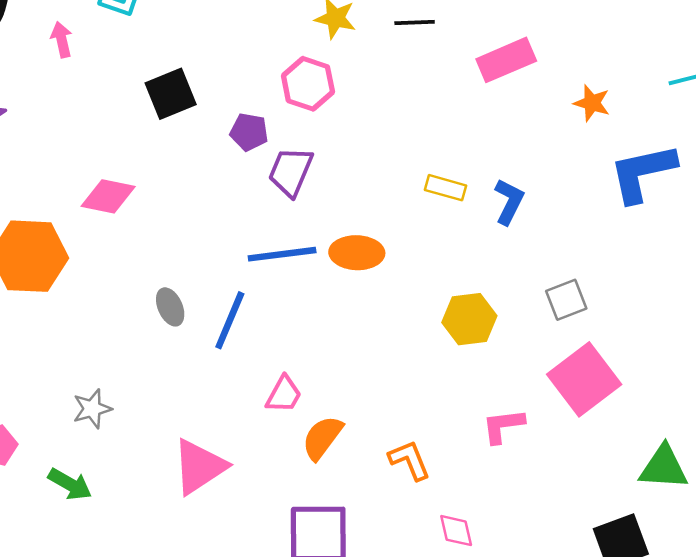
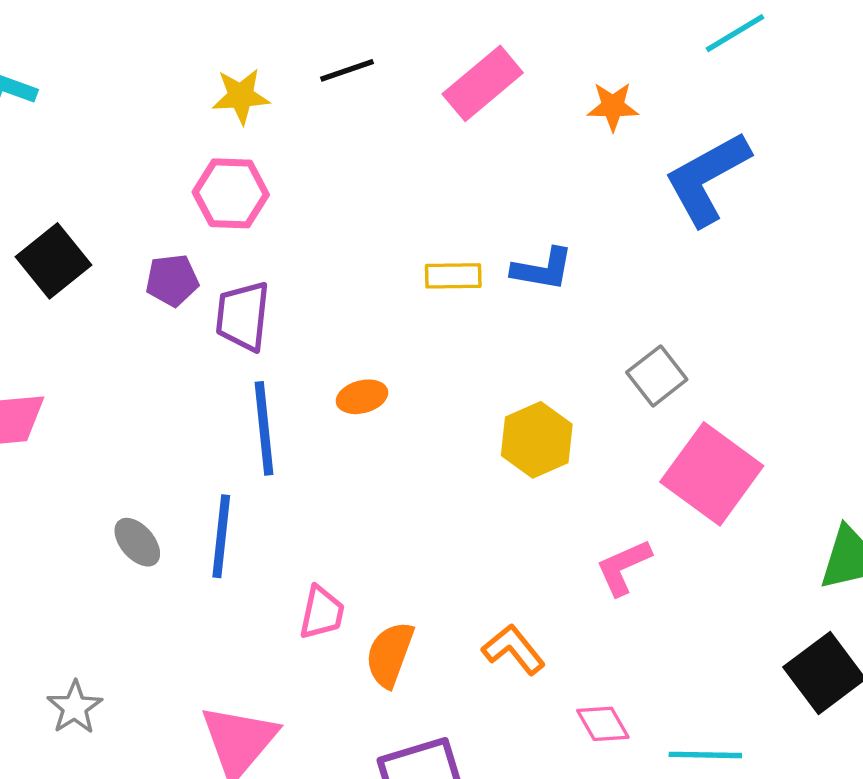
blue L-shape: (509, 202) -> (543, 269), turned 90
orange ellipse: (357, 253) -> (362, 397), size x0.7
blue line: (282, 254) -> (264, 428), turned -72

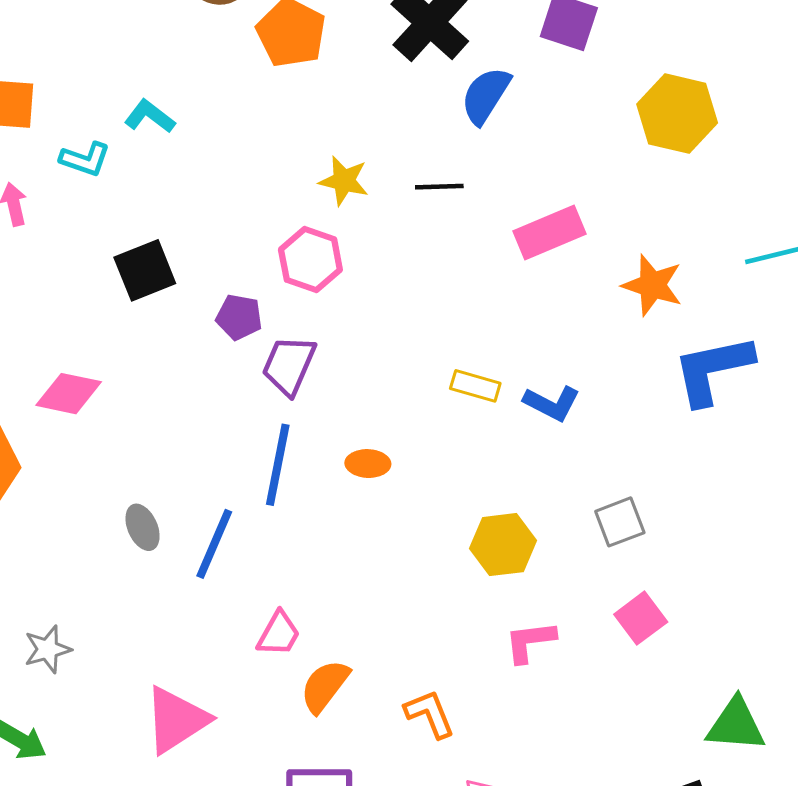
orange star: (613, 106) -> (652, 285), size x1.4
pink square: (712, 474) -> (641, 618), size x0.6
pink L-shape: (624, 567) -> (530, 642), moved

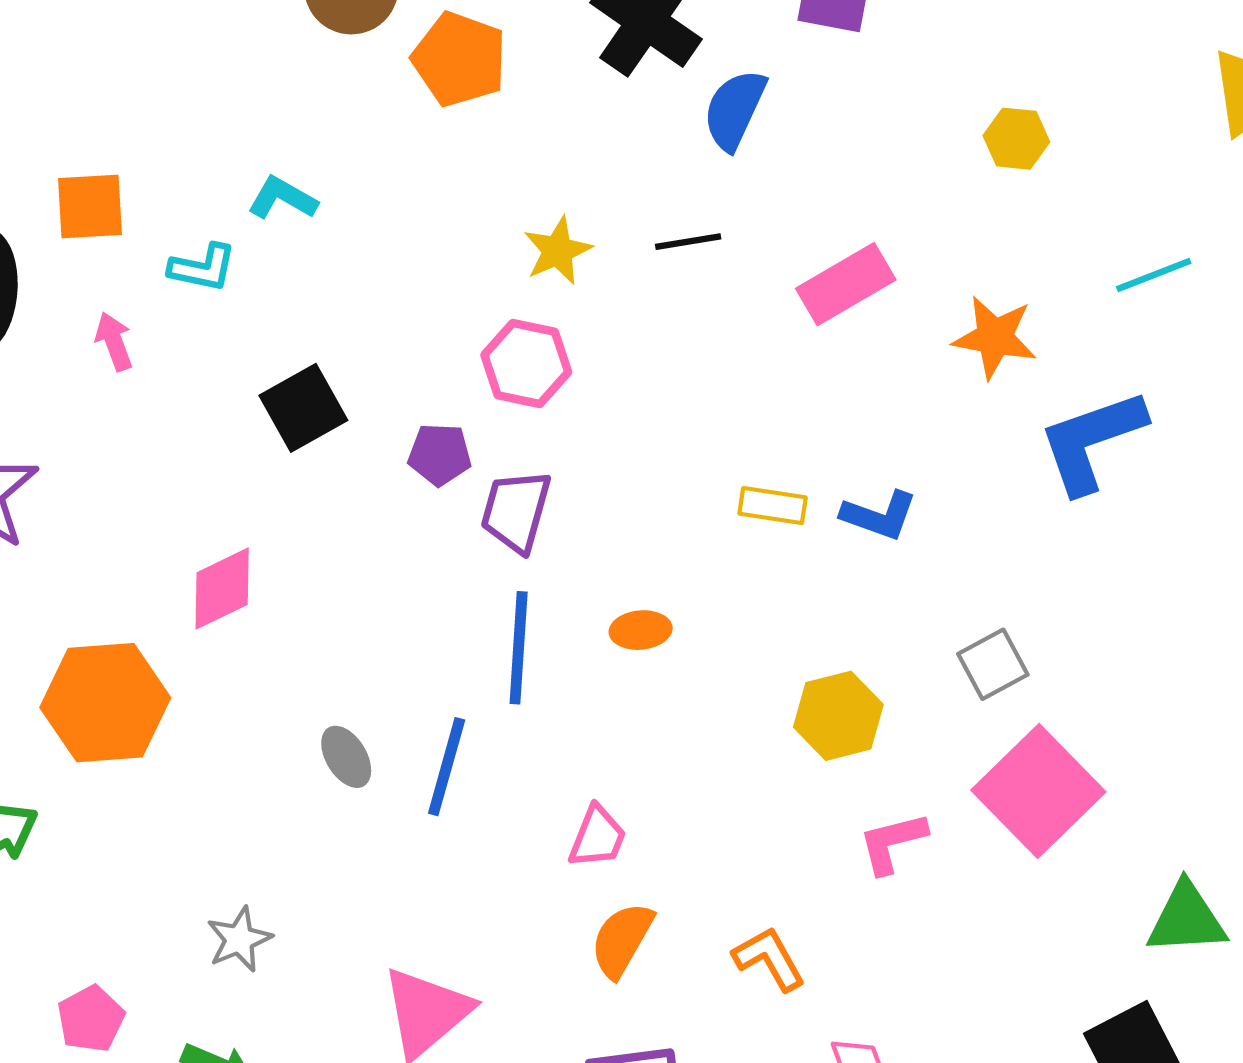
yellow hexagon: (677, 114) -> (1016, 139), moved, size x0.6
yellow star: (344, 181) -> (558, 251), turned -30
pink diamond: (69, 394) -> (222, 589), turned -30
pink square: (641, 618) -> (1038, 791), size x1.8
pink trapezoid: (279, 634) -> (597, 837), moved

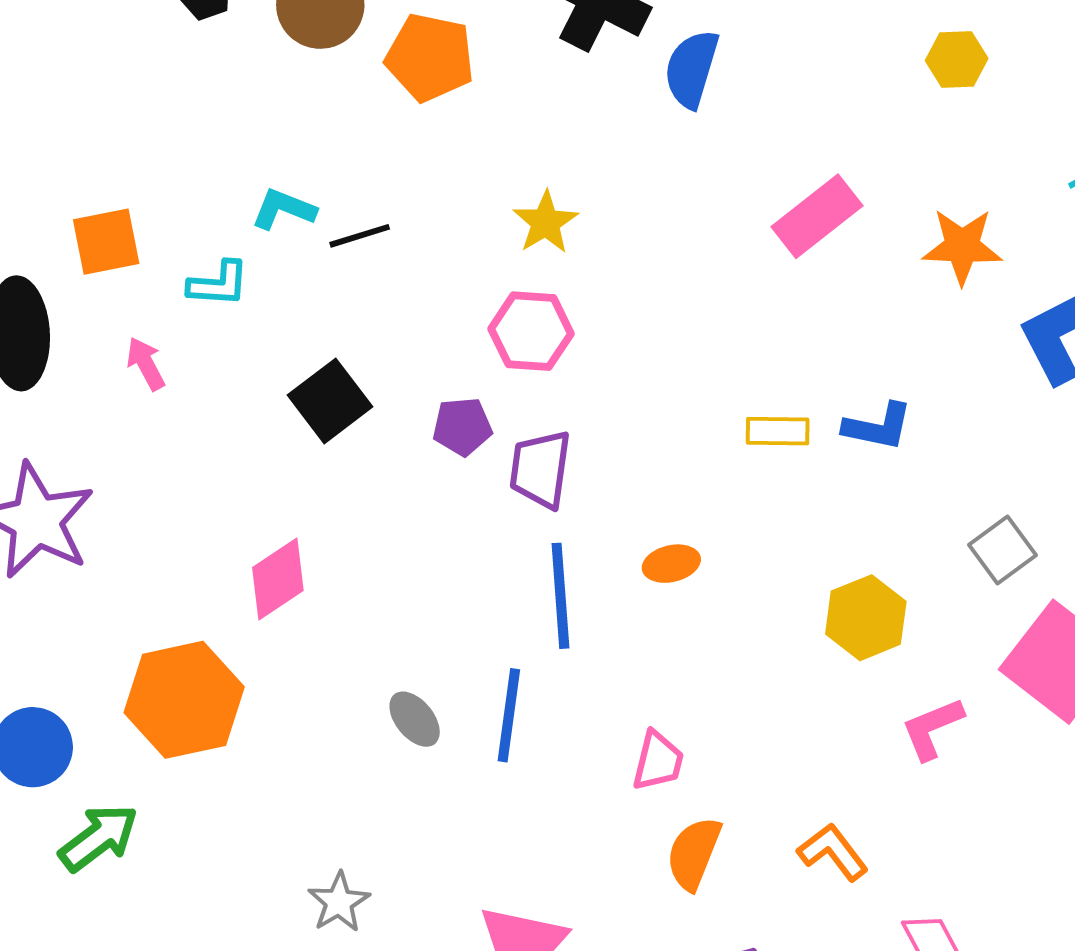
black line: (688, 242) -> (360, 236), moved

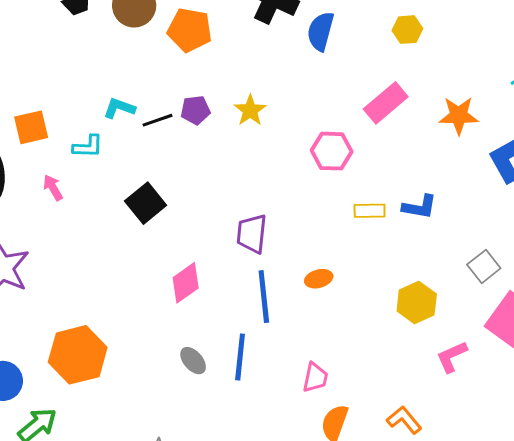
yellow hexagon: (957, 59) -> (407, 30), moved
pink hexagon: (531, 331) -> (332, 151), moved
purple pentagon: (462, 427) -> (195, 110), moved
pink diamond: (278, 579) -> (186, 283), moved

